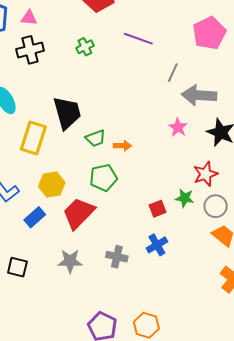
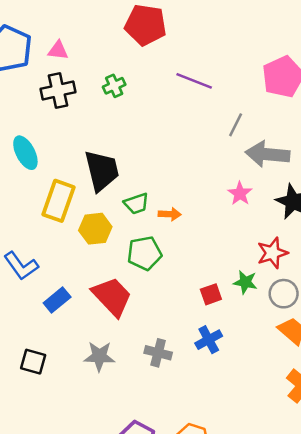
green cross: (85, 47) -> (114, 86), moved
yellow hexagon: (52, 185) -> (95, 229), moved
red trapezoid: (79, 213) -> (112, 297), turned 90

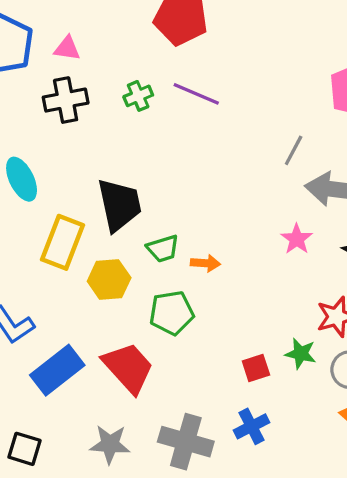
purple line: (194, 81) -> (196, 94), moved
blue rectangle: (57, 300) -> (57, 370), size x1.5
gray cross: (158, 353) -> (186, 442), size x1.5

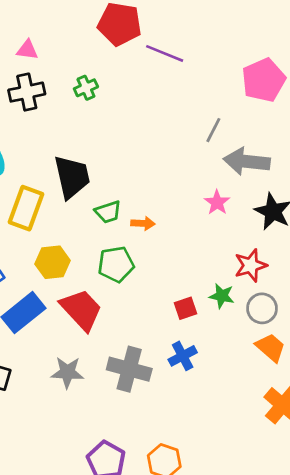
purple line: (196, 94) -> (165, 53), moved
yellow hexagon: (109, 279) -> (53, 262), moved

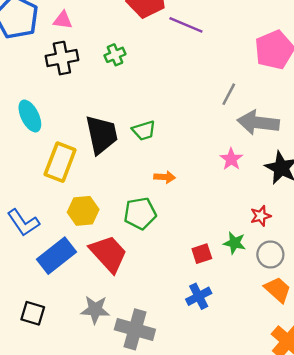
green trapezoid: (108, 212) -> (144, 131), moved
red star: (251, 265) -> (261, 216), size x0.7
gray cross: (129, 369) -> (135, 329), moved

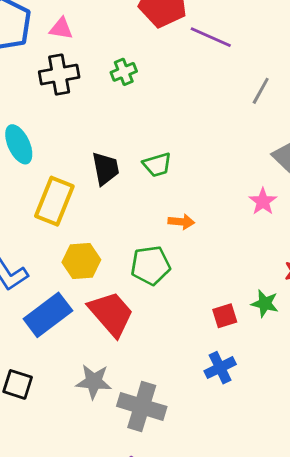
gray line: (229, 94) -> (261, 91), moved
black trapezoid: (102, 135) -> (105, 169), size x0.7

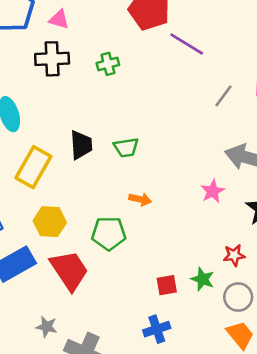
gray star: (94, 382) -> (47, 327), size x0.7

